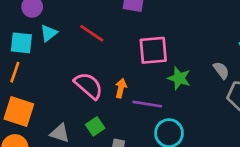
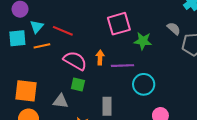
red line: (92, 33) -> (63, 31), moved
orange line: (15, 72) -> (42, 46), moved, turned 70
green square: (95, 126) -> (78, 84), moved, turned -32

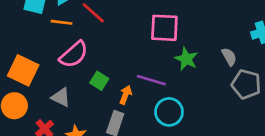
orange arrow: (100, 58) -> (126, 95), moved
pink semicircle: (75, 61) -> (74, 54), moved, turned 90
green square: (78, 84) -> (99, 81), moved

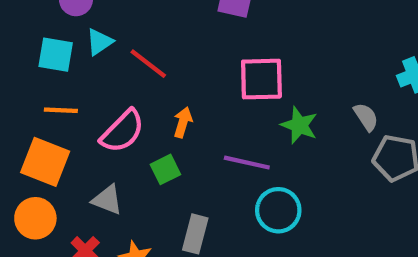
orange line: (62, 22) -> (61, 110), moved
green square: (99, 81) -> (165, 169), turned 36
orange arrow: (126, 95) -> (183, 122), moved

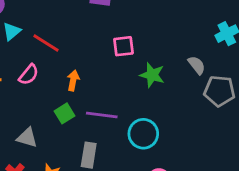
pink square: (261, 79) -> (124, 46), size x0.7
pink semicircle: (122, 131) -> (29, 75), moved, size x0.7
purple line: (247, 163) -> (102, 115), moved

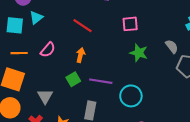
red line: (46, 43) -> (82, 26), moved
pink square: (124, 46) -> (130, 24), moved
gray triangle: (27, 138) -> (45, 96), turned 42

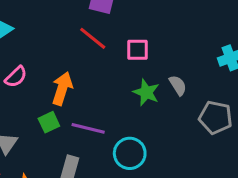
red line: (82, 26) -> (93, 38), moved
gray semicircle: (172, 46) -> (178, 85), moved
orange arrow: (80, 55) -> (62, 88), size x1.5

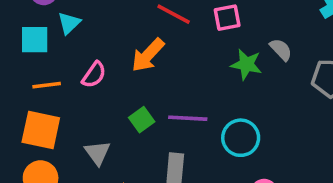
orange arrow: (62, 88) -> (148, 55), moved, turned -144

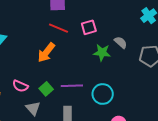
pink semicircle: (94, 75) -> (20, 86), moved, turned 84
gray triangle: (98, 153) -> (33, 108), moved

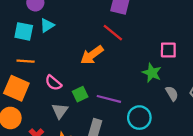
pink square: (89, 27) -> (168, 50), moved
gray semicircle: (121, 42) -> (172, 93), moved

